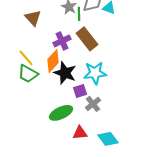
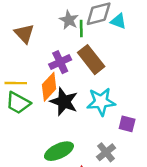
yellow line: (26, 58) -> (16, 83), turned -48
purple square: (80, 91) -> (127, 124), moved, turned 32
gray cross: (93, 104) -> (106, 152), moved

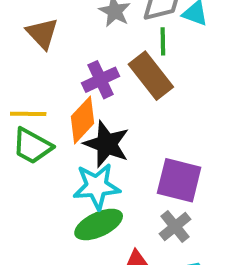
green line: (81, 29) -> (163, 41), moved
cyan star: (101, 102) -> (97, 186), moved
purple square: (127, 124) -> (179, 180), moved, size x1.6

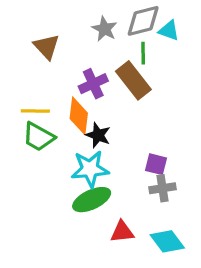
orange diamond: (82, 120) -> (79, 116), turned -36
black star: (107, 144) -> (98, 135), size x0.7
purple square: (179, 180) -> (156, 164), size x0.6
gray cross: (175, 227) -> (162, 188), moved, turned 30

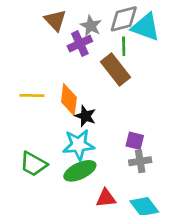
cyan triangle: (169, 31) -> (146, 27), size x1.6
brown triangle: (47, 47) -> (55, 20), moved
purple cross: (93, 84) -> (80, 44), moved
green trapezoid: (38, 137) -> (33, 164), moved

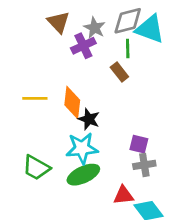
brown rectangle: (115, 70) -> (119, 72), size x0.6
red triangle: (106, 198) -> (124, 195), moved

